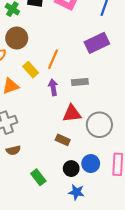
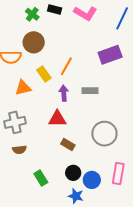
red triangle: (72, 113) -> (57, 119), moved
blue circle: (91, 164) -> (92, 180), moved

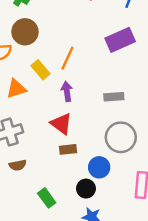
gray rectangle: (90, 91) -> (114, 97), moved
red triangle: (57, 119) -> (61, 124), turned 42
brown rectangle: (68, 144) -> (68, 149), moved, turned -32
blue circle: (92, 180) -> (99, 167), moved

